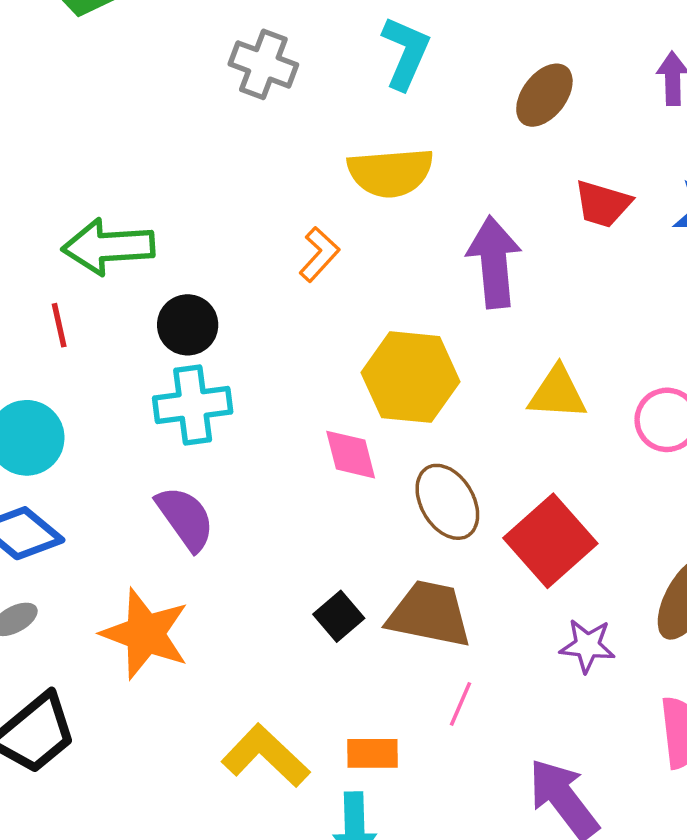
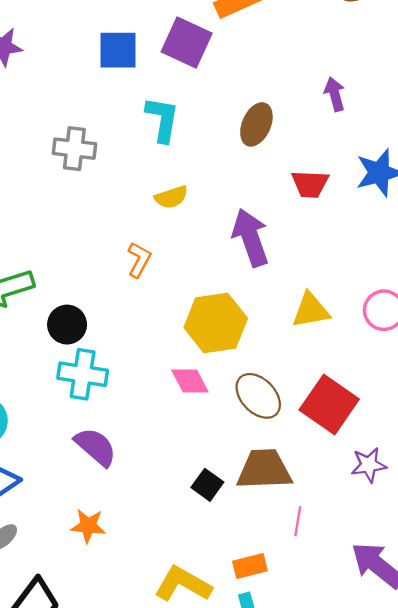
yellow semicircle: (390, 173) -> (171, 197), size x0.6
cyan cross: (193, 405) -> (83, 374), turned 30
orange star: (145, 634) -> (88, 526), size x0.6

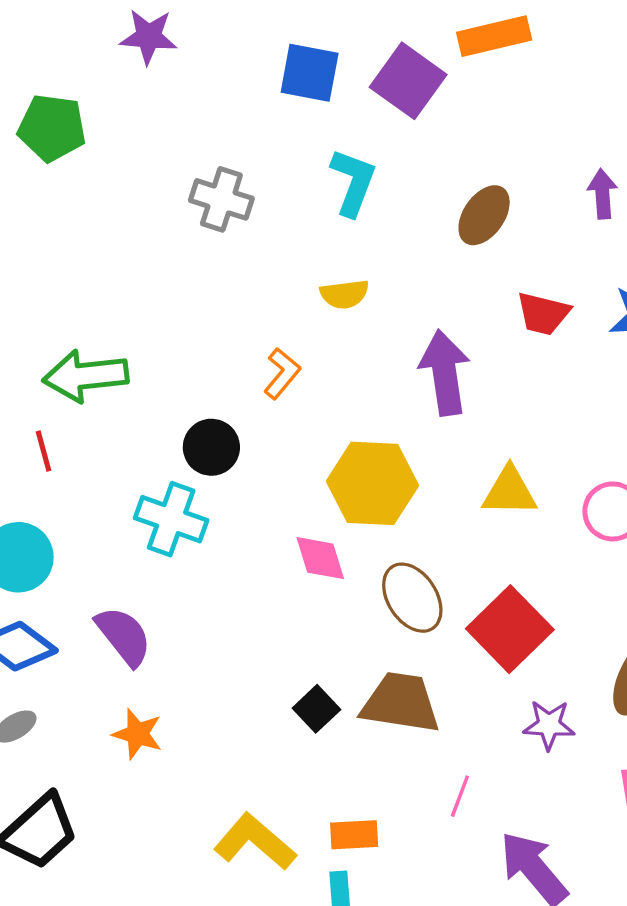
black circle: (67, 325) -> (211, 447), moved
purple semicircle: (96, 447) -> (124, 636), moved
pink line: (298, 521) -> (460, 796), moved

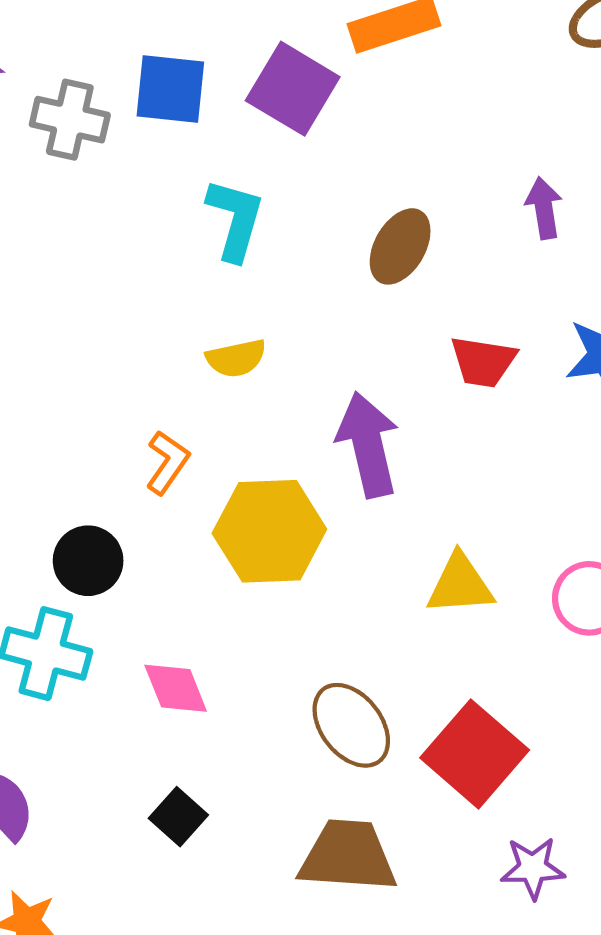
gray cross: (221, 199) -> (70, 120), moved
yellow hexagon: (372, 483) -> (269, 531), moved
pink diamond: (320, 558) -> (176, 688), moved
black square: (316, 709) -> (178, 817), moved

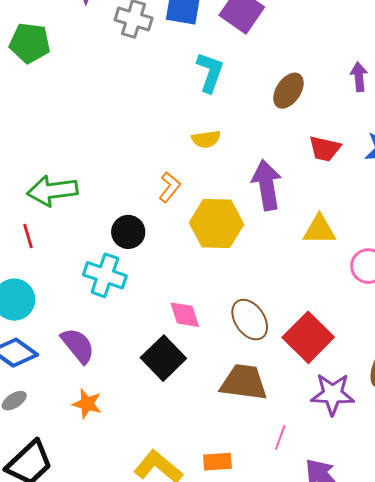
yellow triangle: (460, 584) -> (319, 230), moved
pink diamond: (176, 688) -> (185, 315), moved
black square: (178, 817) -> (163, 358), size x1.6
purple star: (533, 868) -> (332, 394), size x1.4

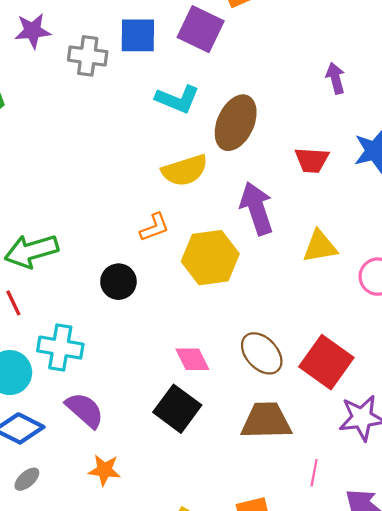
cyan L-shape: (210, 72) -> (178, 99), turned 102
brown ellipse: (288, 91) -> (236, 123), moved, size x1.4
yellow semicircle: (206, 139) -> (185, 170), size x1.5
orange L-shape: (170, 187) -> (154, 227), turned 40
cyan cross: (105, 275) -> (60, 348), moved

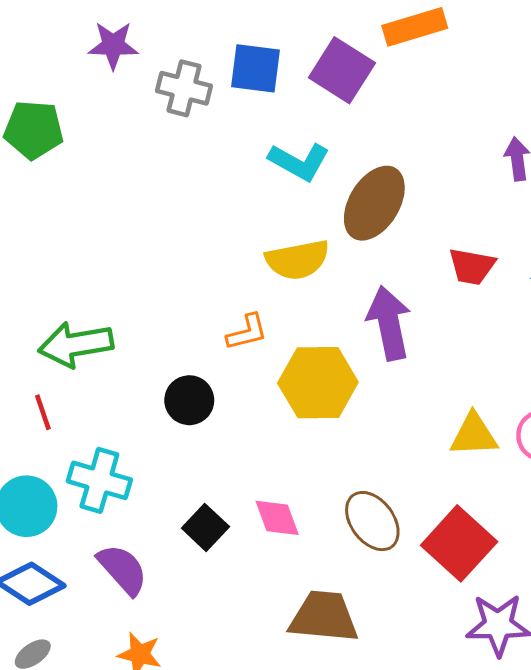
yellow triangle: (320, 246) -> (474, 435), moved
black square: (177, 409) -> (205, 527), moved, size x0.7
brown trapezoid: (266, 421) -> (324, 617), moved

